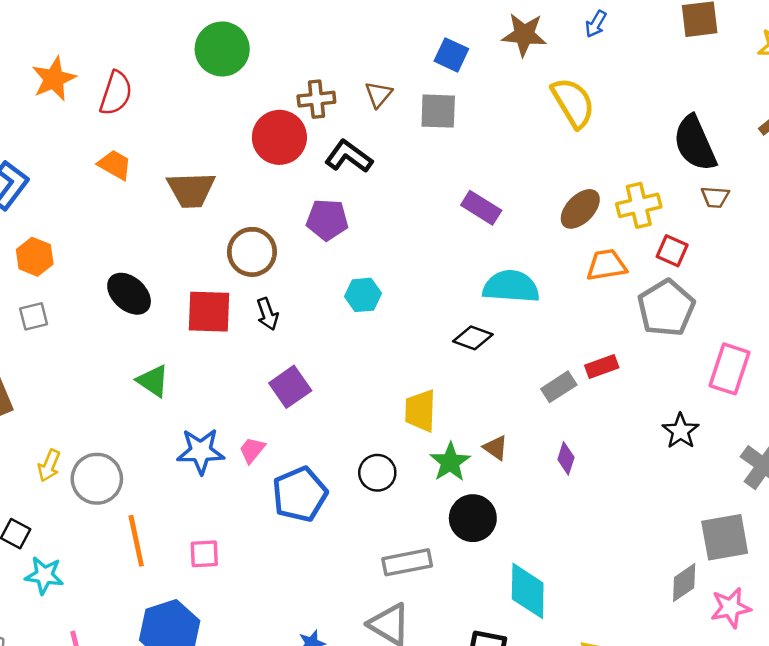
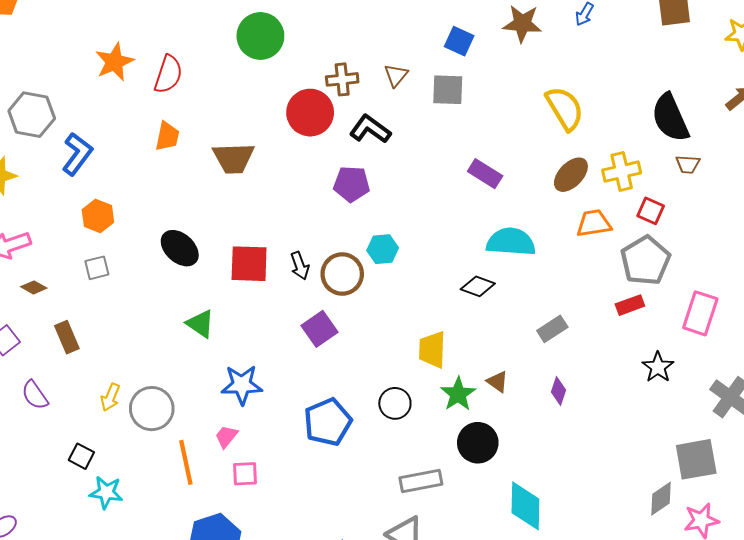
yellow semicircle: (573, 103) -> (565, 108), moved
orange trapezoid: (115, 165) -> (167, 136), turned 72
brown circle: (252, 252) -> (342, 274), moved
red rectangle: (602, 367) -> (630, 305), moved
pink trapezoid: (252, 450) -> (226, 437), moved

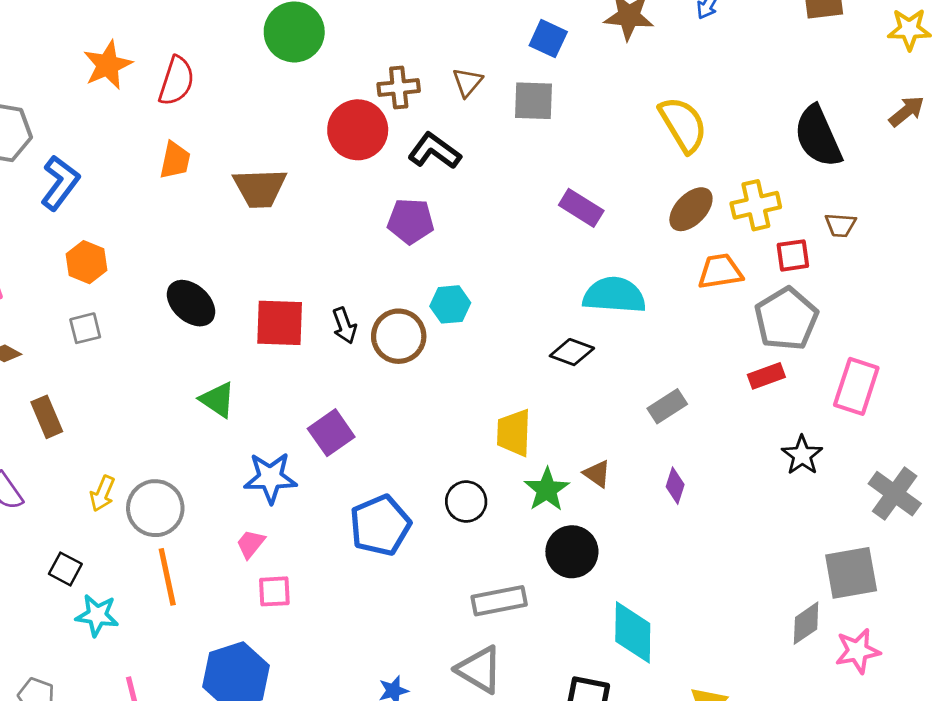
brown trapezoid: (688, 164) -> (840, 225), moved
red square: (651, 211) -> (793, 255), turned -32
purple square: (319, 329) -> (331, 433), moved
orange line: (186, 462) -> (167, 577), moved

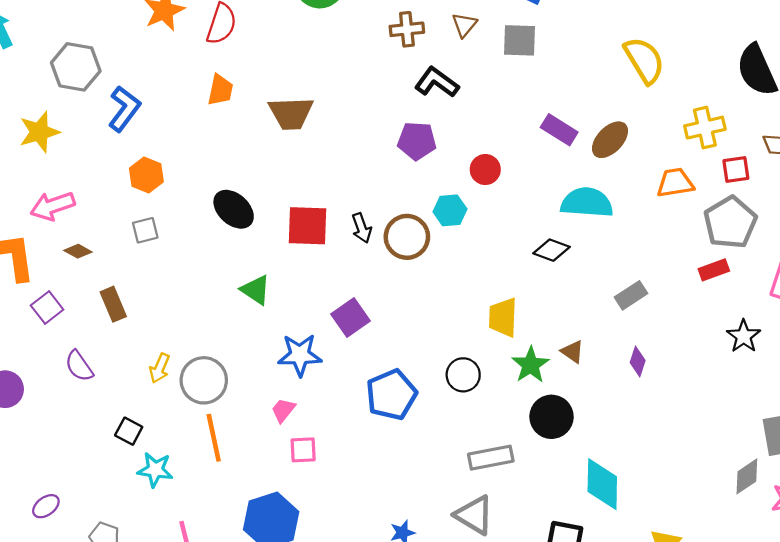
red circle: (358, 130) -> (485, 170), moved, size x0.6
brown ellipse: (691, 209) -> (610, 140), moved

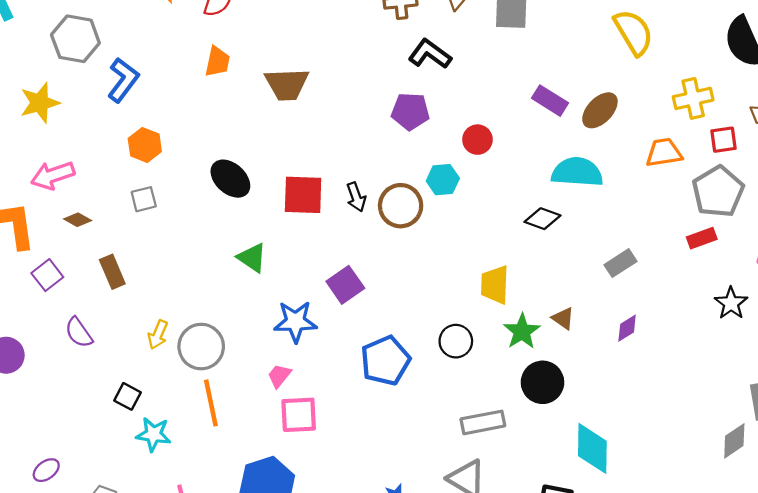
purple diamond: (638, 362) -> (627, 328), turned 40
pink square: (303, 450) -> (299, 415), size x1.4

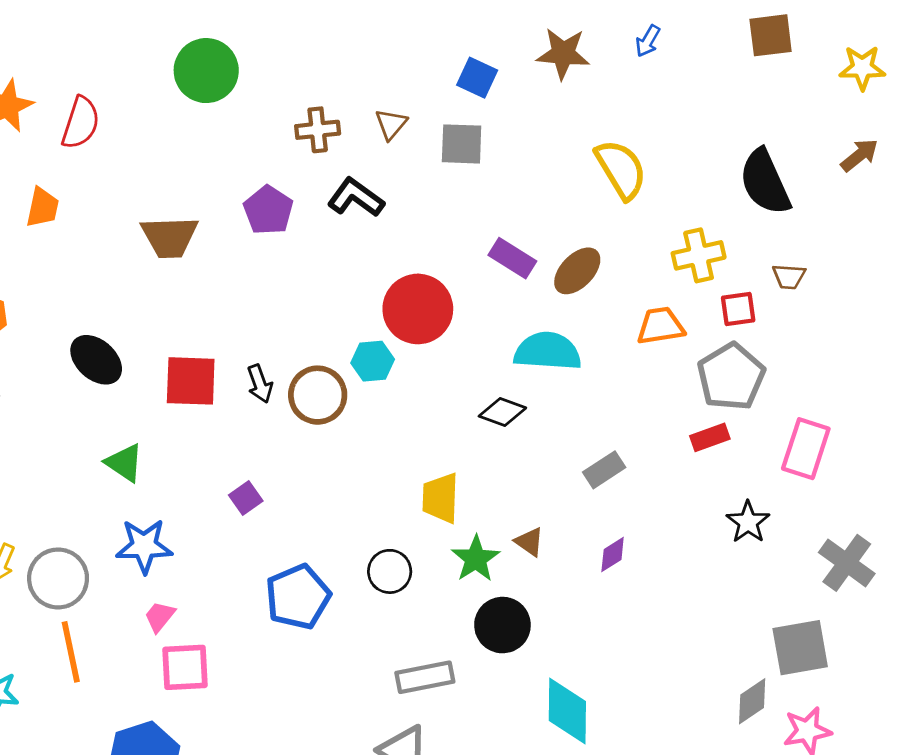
orange trapezoid: (217, 62) -> (43, 207), moved
purple pentagon: (410, 111) -> (268, 210), moved, turned 30
red circle: (477, 140) -> (418, 309), size x1.8
purple square: (345, 285) -> (246, 498), size x0.7
blue star: (295, 322) -> (144, 546), moved

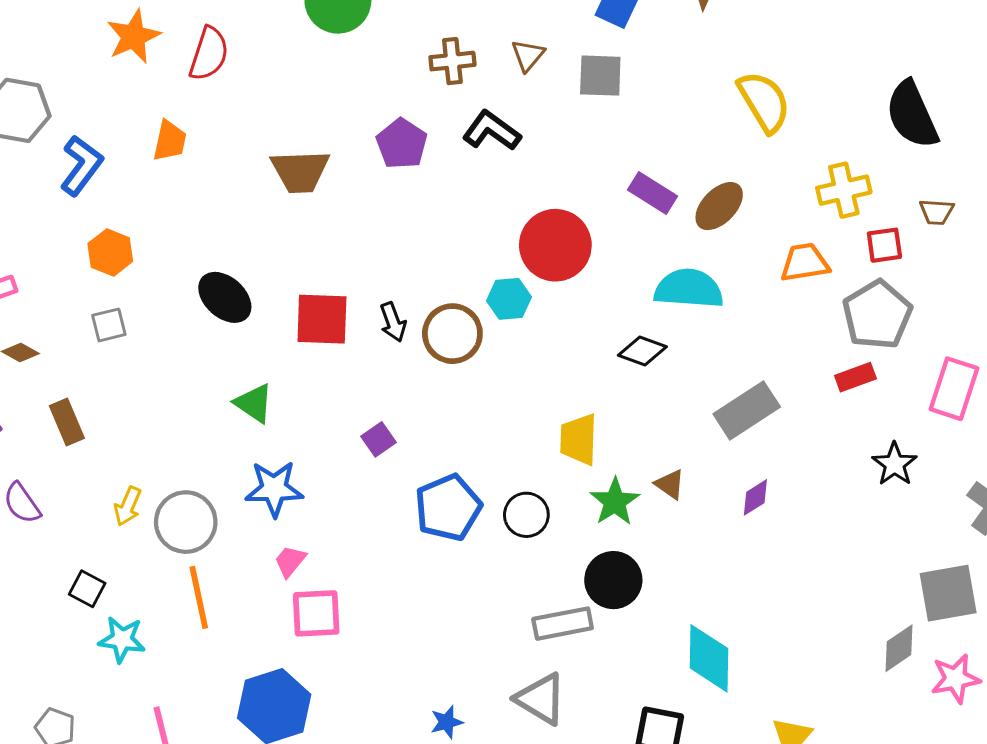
gray rectangle: (604, 470) -> (747, 410), size x1.5
blue pentagon: (298, 597) -> (448, 508), moved
black circle: (502, 625) -> (613, 580), moved

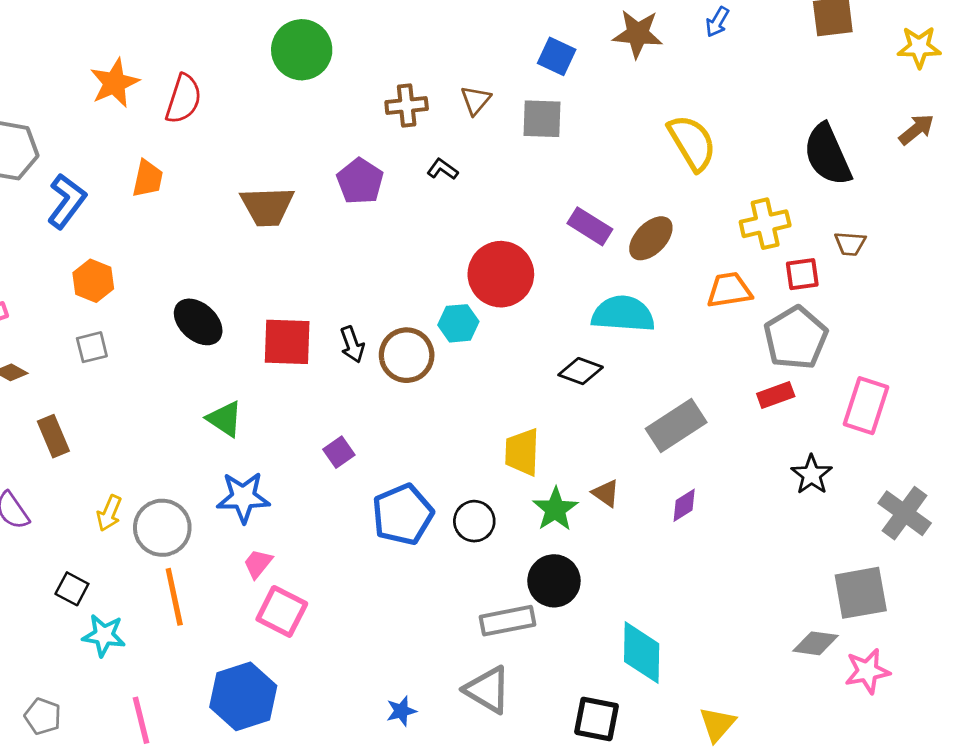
black L-shape: (492, 131) -> (442, 169), size x0.6
pink square: (316, 613) -> (282, 611), turned 30
gray diamond: (899, 648) -> (816, 643), turned 42

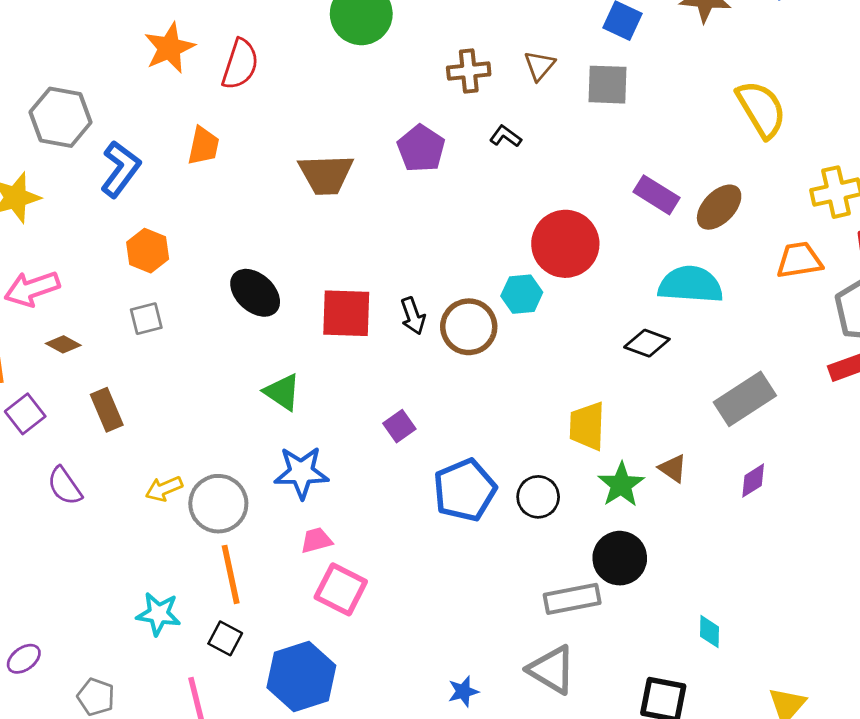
yellow arrow: (109, 513) -> (164, 489), turned 44
pink trapezoid: (258, 564) -> (316, 540), turned 36
black square: (72, 589) -> (225, 638), moved
cyan diamond: (642, 653) -> (710, 632), size x0.5

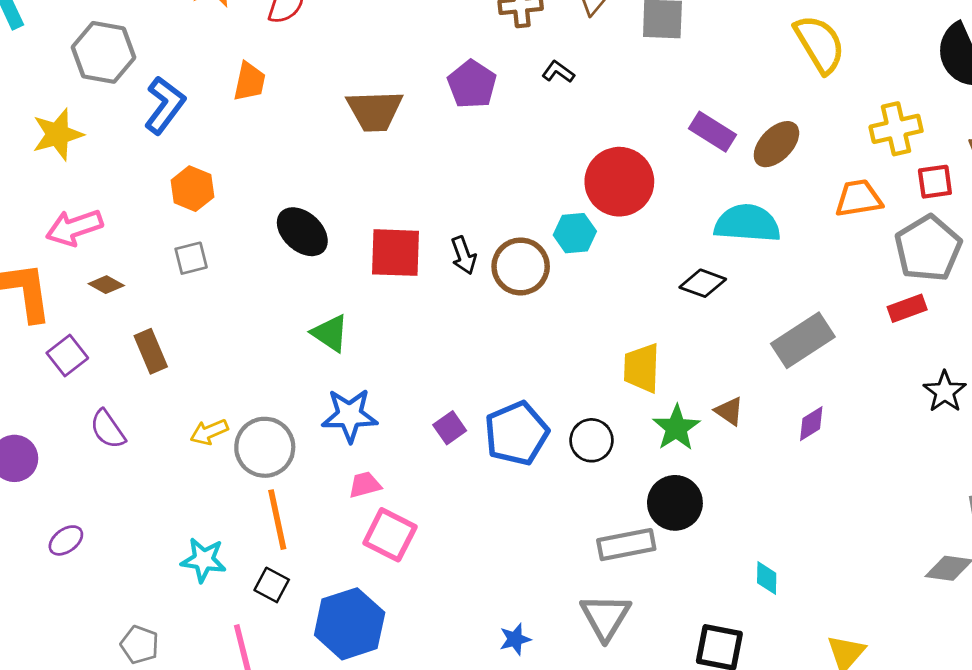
purple square: (399, 426) -> (450, 428), moved
purple ellipse: (24, 659) -> (66, 540), moved
gray triangle: (552, 670) -> (605, 617), turned 30

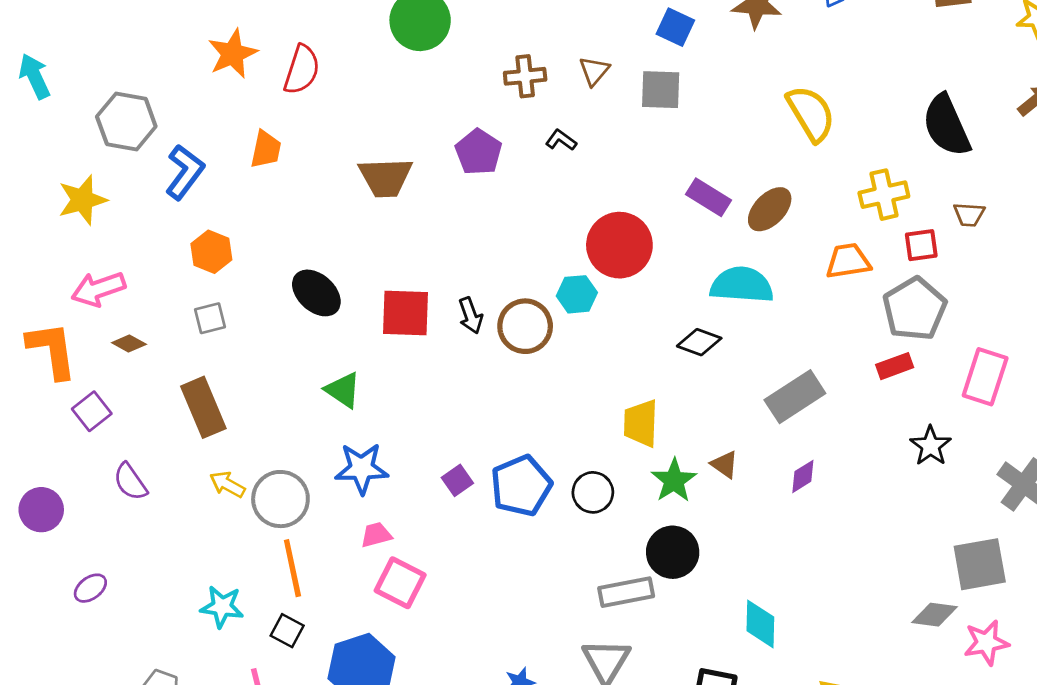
brown rectangle: (151, 351) -> (203, 407), moved, size x1.4
yellow arrow: (209, 432) -> (227, 484), turned 52
cyan diamond: (767, 578) -> (760, 624), size x1.5

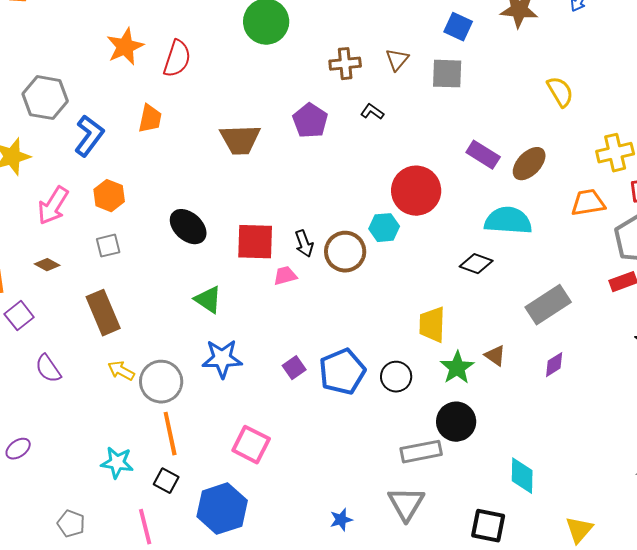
yellow semicircle: (811, 114) -> (560, 92), size x0.7
pink arrow: (98, 289) -> (53, 206), moved, turned -39
pink trapezoid: (376, 535) -> (285, 276), moved

